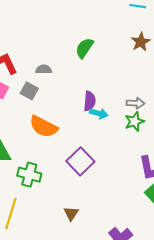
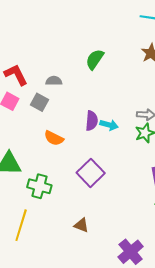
purple semicircle: (90, 101) -> (92, 121), moved
orange semicircle: (44, 127) -> (54, 138), size x0.7
brown triangle: (71, 213) -> (81, 225), turned -42

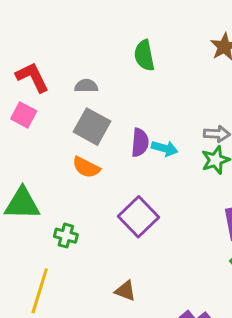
green semicircle: (95, 59) -> (144, 55), turned -45
gray square: (39, 102) -> (92, 127), moved, size x1.4
green cross: (39, 186) -> (66, 236), size x0.7

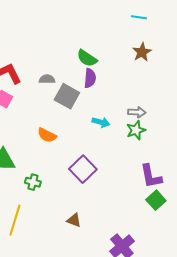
green semicircle: (144, 55) -> (87, 58), turned -45
gray square: (92, 127) -> (67, 96), moved
purple semicircle: (140, 143) -> (90, 78), moved

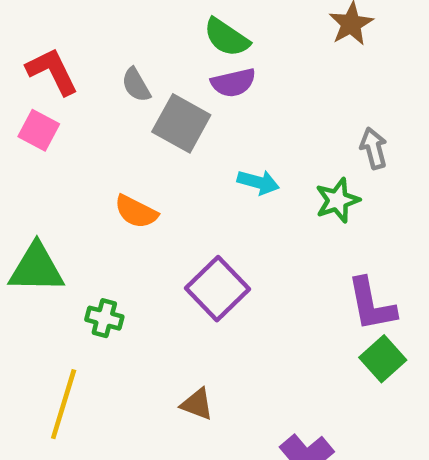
purple semicircle: (90, 78) -> (233, 83), turned 72
gray semicircle: (47, 79) -> (136, 85), turned -119
gray arrow: (137, 112) -> (374, 148), moved, turned -108

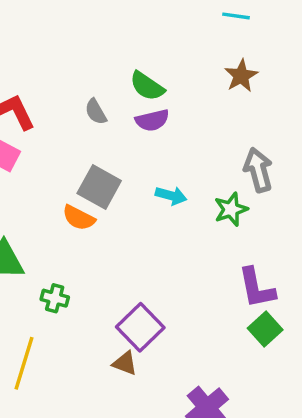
gray semicircle: (136, 85) -> (96, 112), moved
gray square: (181, 123) -> (99, 187), moved
gray arrow: (374, 148) -> (258, 170), size x1.4
purple square: (217, 289) -> (140, 327), moved

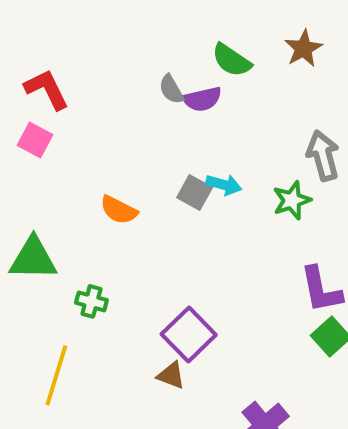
green semicircle: (147, 86) -> (232, 60), moved
gray semicircle: (96, 112) -> (171, 89), moved
gray square: (99, 187) -> (195, 192), moved, size x0.7

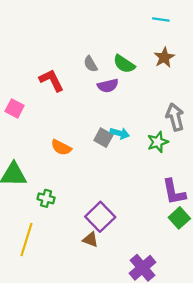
red L-shape: (47, 89) -> (51, 80), moved
gray semicircle: (171, 89) -> (90, 64), moved

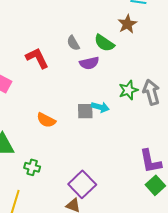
brown star: (164, 57) -> (127, 24), moved
gray square: (103, 138) -> (85, 111), turned -30
green star: (158, 142) -> (128, 90), moved

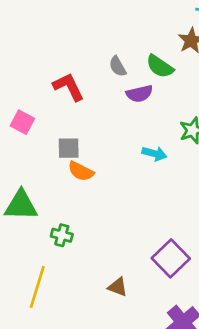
gray square: (85, 111) -> (69, 148), moved
purple square: (82, 184) -> (171, 258), moved

